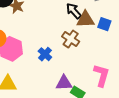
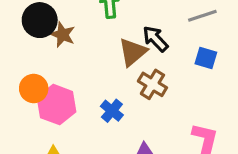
brown triangle: (85, 19) -> (133, 52), moved, turned -36

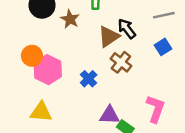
brown star: (63, 35) -> (70, 19), moved
blue square: (206, 58) -> (163, 47), turned 35

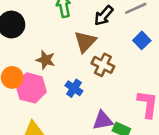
brown star: (70, 19) -> (46, 60), moved
black arrow: (127, 29) -> (104, 16), moved, turned -90

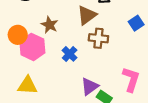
brown cross: (103, 65) -> (98, 38), turned -30
purple triangle: (103, 120) -> (90, 86), turned -36

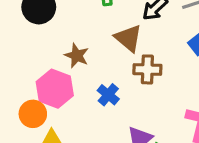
brown triangle: (87, 15) -> (128, 38), turned -40
orange circle: (18, 35) -> (33, 114), moved

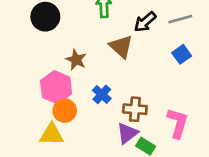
brown cross: (147, 69) -> (135, 109), moved
orange circle: (33, 114) -> (65, 111), moved

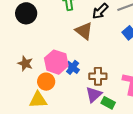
brown star: (76, 60) -> (25, 63), moved
pink hexagon: (56, 87) -> (56, 62), moved

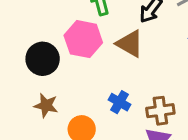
black circle: (26, 13) -> (43, 59), moved
pink hexagon: (56, 62) -> (83, 39), moved

